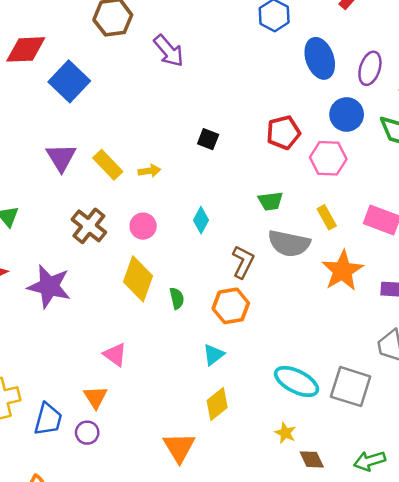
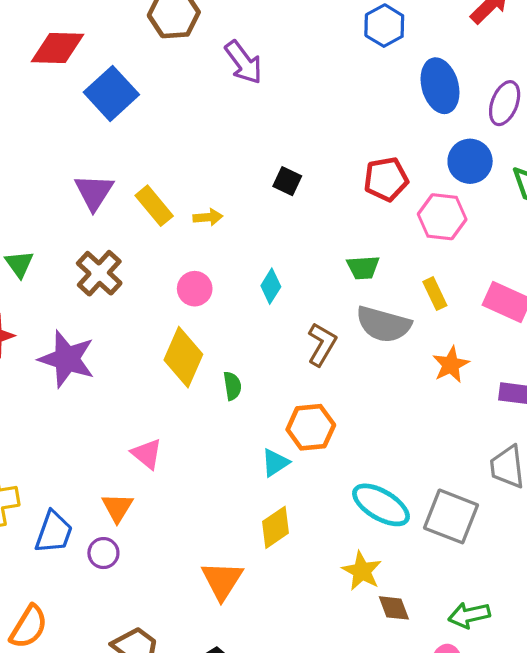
brown cross: (89, 226) -> (99, 273), moved
orange star: (342, 271) -> (451, 365), size x0.7
orange hexagon: (231, 306) -> (311, 427), moved
yellow star: (285, 433) -> (362, 571), size x1.4

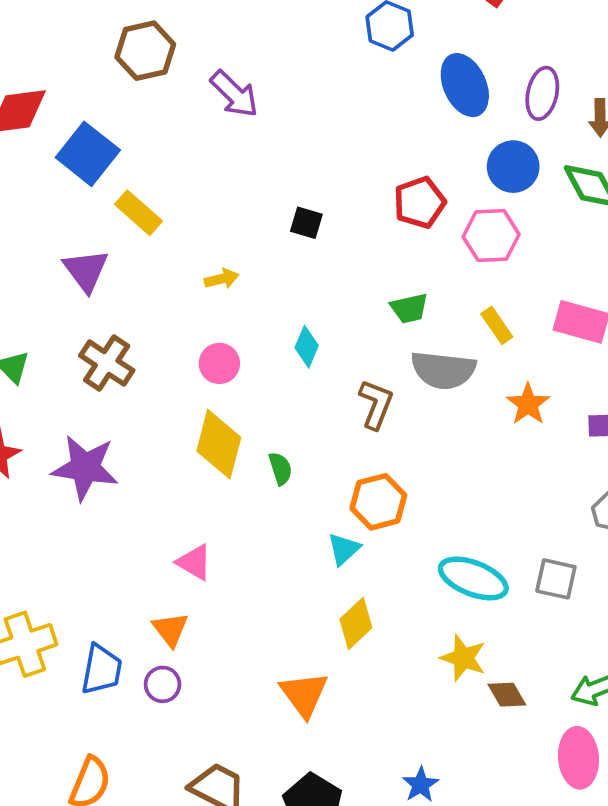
yellow rectangle: (154, 206) -> (139, 213), moved
gray square: (451, 516) -> (556, 579), size x0.7

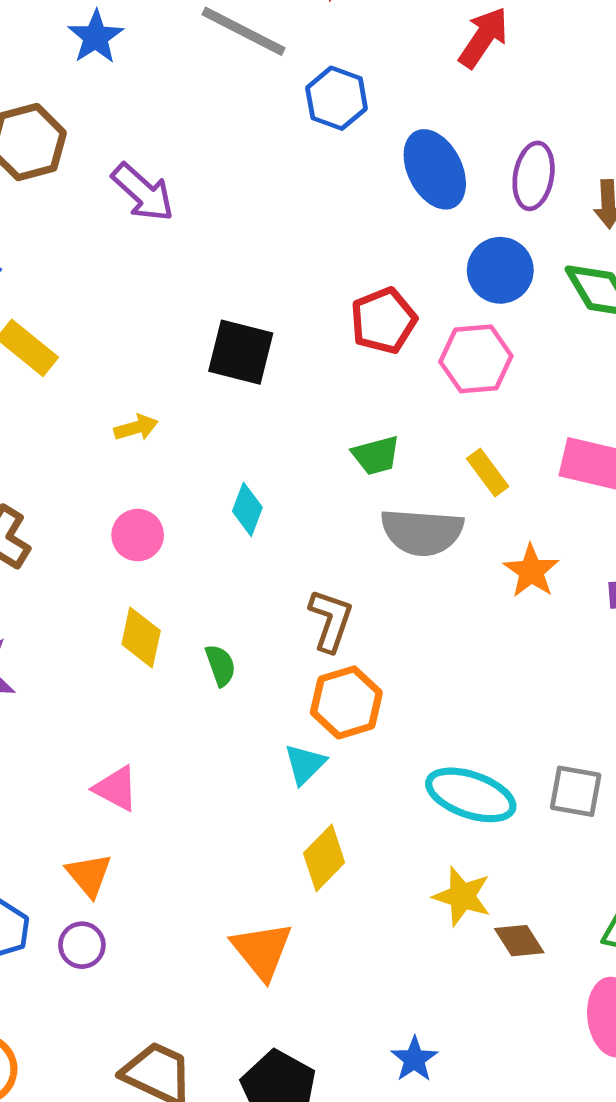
black square: (306, 223) -> (241, 352), size x1.6
brown L-shape: (376, 404) -> (331, 620), moved
yellow diamond: (219, 444) -> (141, 638), size x0.7

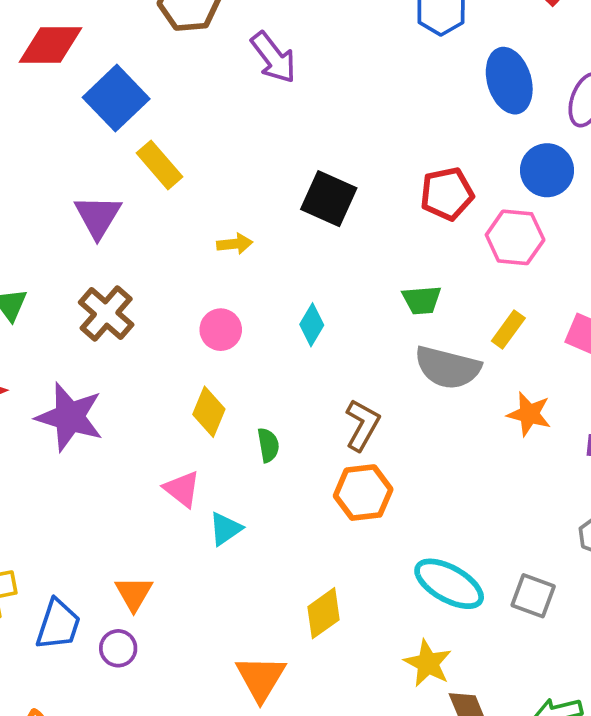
yellow rectangle: (488, 473) -> (508, 330), turned 63
orange star: (531, 571) -> (529, 414), turned -30
cyan triangle: (305, 764) -> (225, 529), moved
pink triangle: (116, 788) -> (182, 489), moved

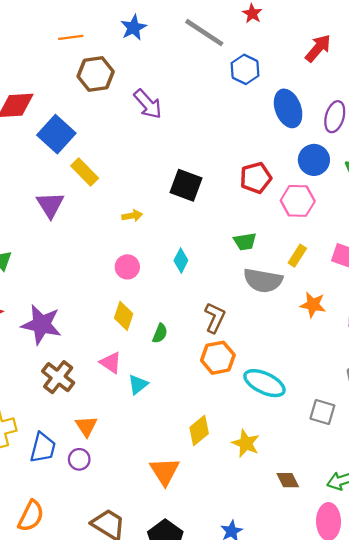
brown cross: (106, 313) -> (58, 377), moved
green semicircle: (268, 445) -> (160, 333), turned 36
cyan ellipse: (449, 584) -> (264, 383), moved
yellow star: (428, 663) -> (246, 443), moved

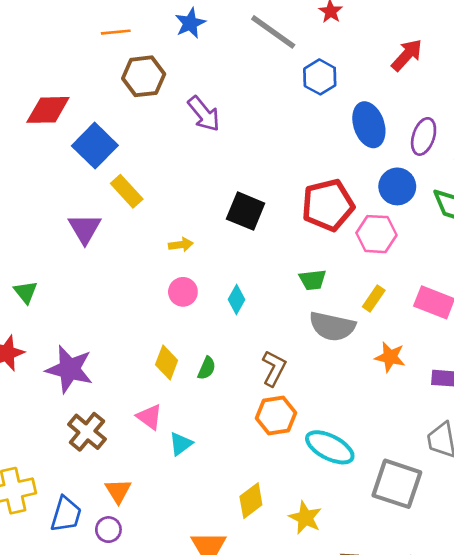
red pentagon: (256, 178) -> (328, 205), size x1.4
pink circle: (127, 267) -> (183, 292), moved
green semicircle: (160, 333) -> (207, 368), moved
gray square: (322, 412) -> (397, 484), size x1.6

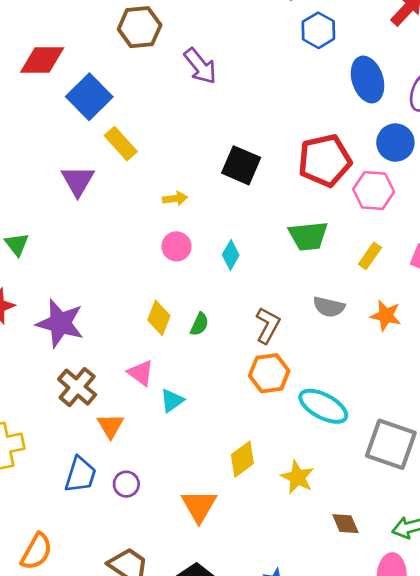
green trapezoid: (313, 280) -> (308, 236), size x1.4
gray semicircle: (332, 326) -> (329, 307), moved, size x0.7
orange triangle: (118, 491) -> (110, 426), moved
blue trapezoid: (66, 514) -> (80, 475), moved
purple circle: (108, 530) -> (126, 484), moved

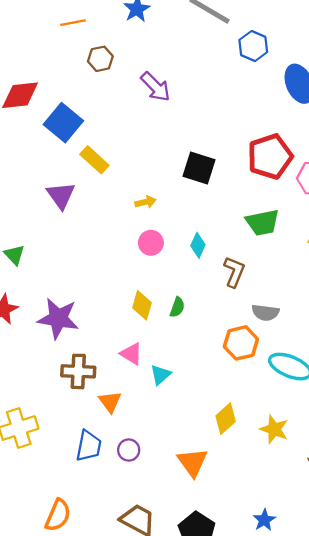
brown hexagon: (140, 27) -> (100, 59), size x0.7
gray semicircle: (329, 307) -> (265, 313), moved
brown L-shape: (268, 325) -> (234, 272), moved
brown cross: (77, 387) -> (78, 371), turned -32

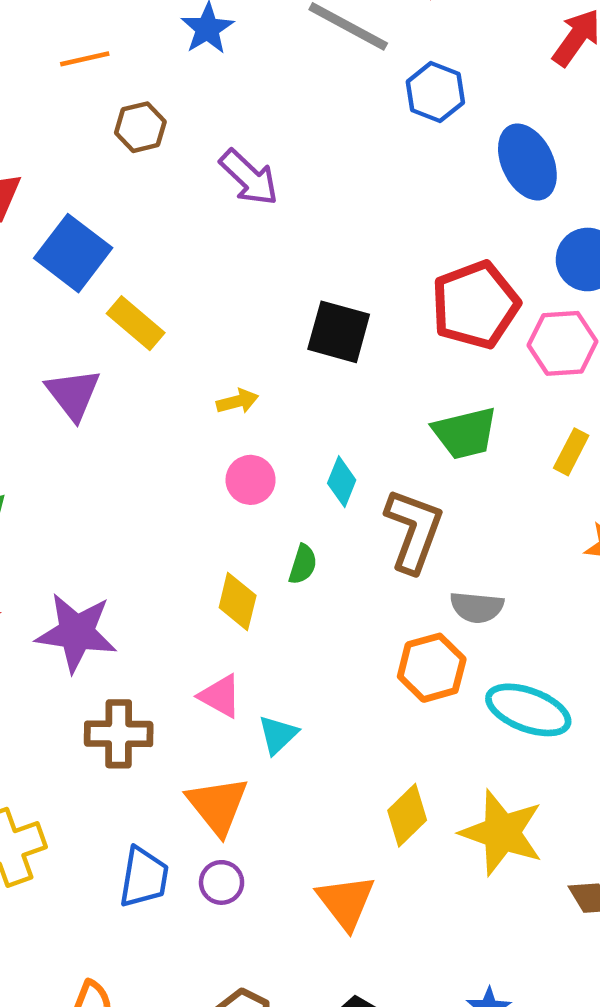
brown L-shape: (234, 272) -> (414, 530), size x1.4
green semicircle: (177, 307) -> (303, 564), moved
orange triangle: (110, 402) -> (218, 805), moved, size x1.4
yellow star: (274, 429) -> (502, 833), size x1.5

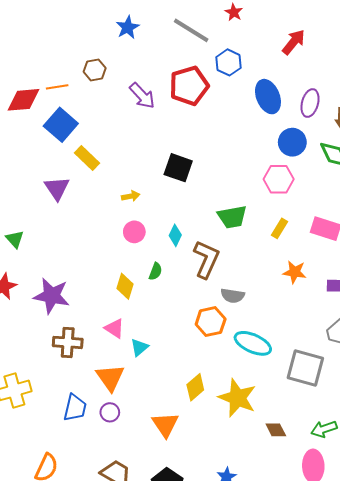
orange line: (85, 59) -> (57, 87), moved
red pentagon: (475, 305) -> (189, 86), moved

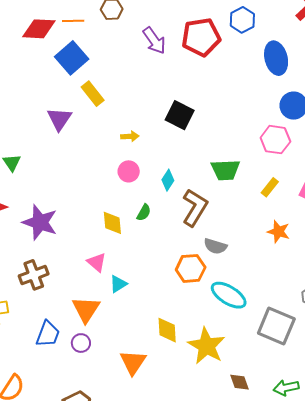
yellow diamond: (125, 286) -> (112, 223), turned -30
brown cross: (68, 342) -> (34, 275), moved, turned -32
yellow diamond: (195, 387) -> (167, 330), turned -60

